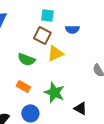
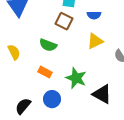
yellow triangle: (55, 53) -> (95, 41), moved
black triangle: (80, 108) -> (102, 94), size x1.5

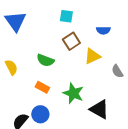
blue semicircle: (94, 15) -> (103, 30), moved
brown square: (64, 21) -> (71, 41), moved, turned 30
blue circle: (52, 99) -> (40, 114), moved

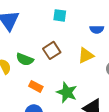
brown square: (71, 41) -> (52, 50), moved
green semicircle: (45, 60) -> (25, 59), moved

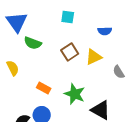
brown square: (52, 50) -> (70, 52), moved
green semicircle: (25, 59) -> (33, 43), moved

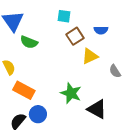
brown square: (70, 52) -> (75, 36), moved
orange rectangle: (44, 88) -> (24, 90), moved, size x1.5

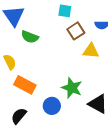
yellow triangle: (90, 56) -> (91, 51), turned 30
blue circle: (38, 114) -> (52, 106), moved

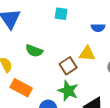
brown square: (76, 31) -> (68, 66), moved
green semicircle: (30, 37) -> (34, 51), moved

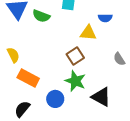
green semicircle: (34, 51) -> (41, 16), moved
yellow triangle: (87, 54) -> (88, 33), moved

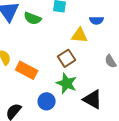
orange rectangle: (28, 78) -> (27, 70), moved

